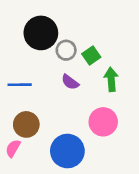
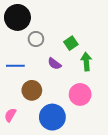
black circle: (41, 33) -> (17, 17), moved
gray circle: (66, 50) -> (36, 39), moved
brown circle: (26, 124) -> (32, 90), moved

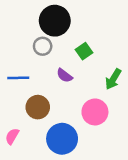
black circle: (17, 17) -> (55, 21), moved
green arrow: (86, 62) -> (113, 79), moved, turned -144

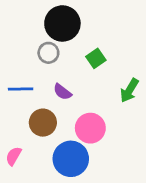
purple semicircle: (64, 75) -> (62, 92), moved
pink circle: (95, 112) -> (90, 128), moved

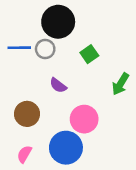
blue line: (21, 89) -> (19, 48), moved
brown circle: (43, 123) -> (27, 114), moved
pink semicircle: (14, 156) -> (24, 154), moved

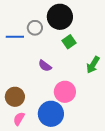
black circle: (58, 22) -> (60, 17), moved
gray circle: (45, 49) -> (35, 28), moved
brown circle: (27, 114) -> (15, 97), moved

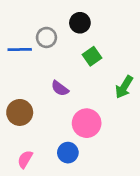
black circle: (60, 17) -> (80, 23), size x0.6
brown circle: (15, 97) -> (20, 112), moved
blue circle: (51, 114) -> (68, 153), size x0.6

